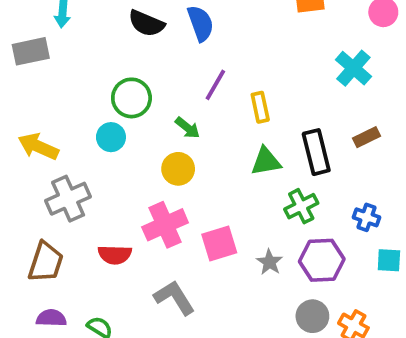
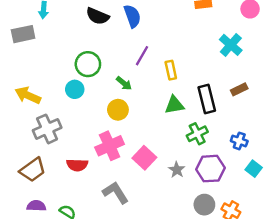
pink square: (219, 243) -> (144, 158), turned -30
cyan square: (389, 260) -> (254, 169), turned 35
brown trapezoid: (46, 262) -> (33, 170), turned 36

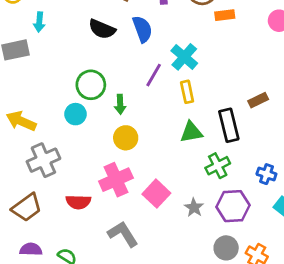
cyan cross: (231, 45) -> (184, 57), moved
green arrow: (124, 83) -> (120, 104), moved, turned 49
brown rectangle: (239, 89) -> (258, 100), moved

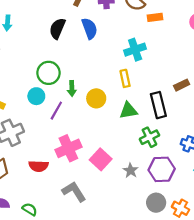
black semicircle: (102, 29) -> (57, 29), turned 90
cyan cross: (184, 57) -> (135, 50), moved, turned 30
purple line: (154, 75) -> (56, 111), moved
yellow circle: (126, 138) -> (96, 98), moved

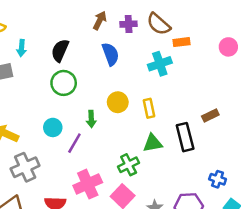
black semicircle: (57, 29) -> (60, 51), moved
cyan cross: (135, 50) -> (160, 64), moved
green circle: (49, 73) -> (64, 83), moved
yellow circle: (96, 98) -> (118, 102), moved
green cross: (149, 137) -> (129, 165), moved

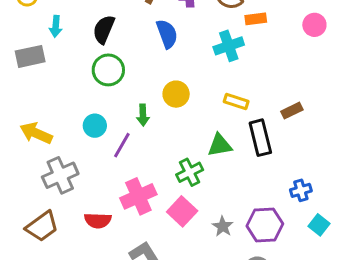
yellow rectangle: (149, 108) -> (236, 102), moved, turned -60
blue cross: (218, 179) -> (301, 190), turned -35

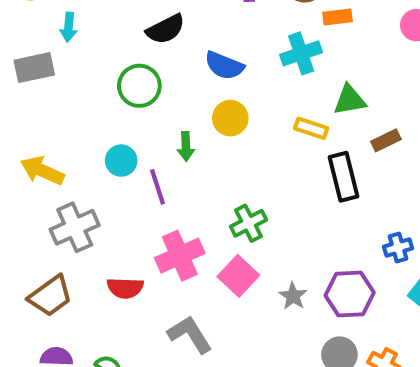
black semicircle: (104, 29) -> (166, 29), moved, turned -140
blue semicircle: (167, 34) -> (224, 66), moved, turned 132
purple line: (122, 145) -> (158, 187), turned -48
green triangle: (220, 145) -> (350, 100), moved

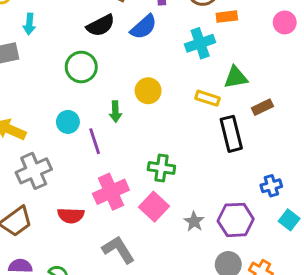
blue semicircle: (224, 66) -> (144, 27), moved, turned -64
green cross: (248, 223) -> (161, 168), turned 35

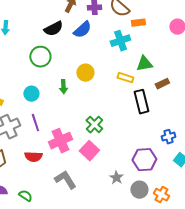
purple line: (95, 141) -> (35, 123), moved
green cross: (161, 168) -> (94, 125), turned 36
gray star: (194, 221) -> (116, 178), moved

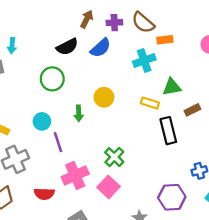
purple line: (35, 123) -> (58, 142), moved

